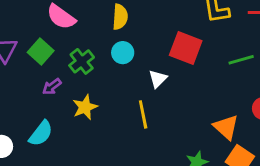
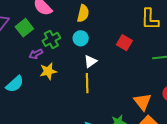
red square: (186, 48) -> (124, 43), size x0.7
white triangle: (158, 79) -> (90, 61), moved
purple arrow: (52, 87) -> (36, 54), moved

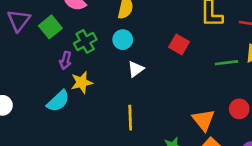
purple arrow: (36, 54) -> (66, 60), turned -48
yellow line: (87, 83) -> (130, 118), moved
cyan semicircle: (15, 84) -> (58, 101), moved

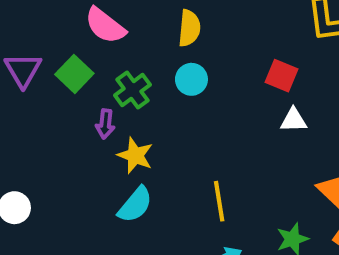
white triangle: (136, 69) -> (294, 120), moved, turned 42
yellow star: (82, 82) -> (135, 155), turned -30
cyan semicircle: (58, 101) -> (135, 205), moved

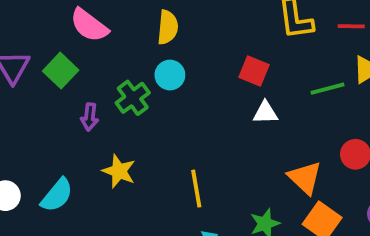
green cross: (132, 90) -> (133, 98), moved
yellow star: (135, 155) -> (119, 171), moved
cyan semicircle: (135, 205) -> (57, 195), moved

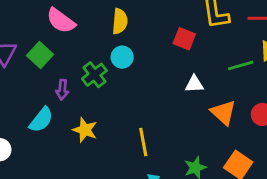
red square: (254, 71) -> (184, 39), moved
orange triangle: (305, 178) -> (223, 113), moved
cyan semicircle: (57, 195) -> (41, 120), moved

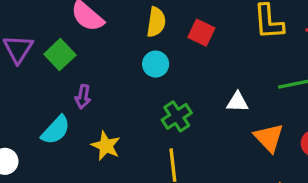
red square: (184, 39) -> (201, 33), moved
green cross: (94, 75) -> (177, 116), moved

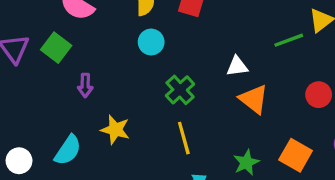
cyan semicircle: (56, 130) -> (68, 150), moved
orange triangle: (269, 138) -> (254, 99), moved

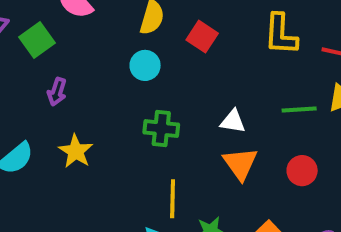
green cross: (180, 90) -> (161, 129), turned 32
red circle: (319, 95) -> (302, 171), moved
yellow line: (184, 138) -> (173, 199), moved

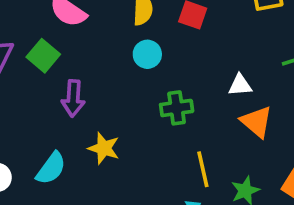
purple arrow: (57, 92) -> (73, 98), size x1.4

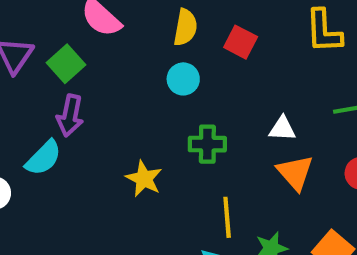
purple arrow: (73, 98) -> (70, 116), moved
yellow star: (104, 148) -> (144, 179), moved
cyan semicircle: (51, 168) -> (43, 158), moved

